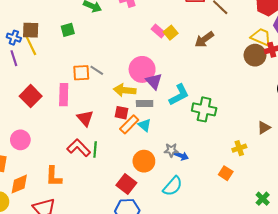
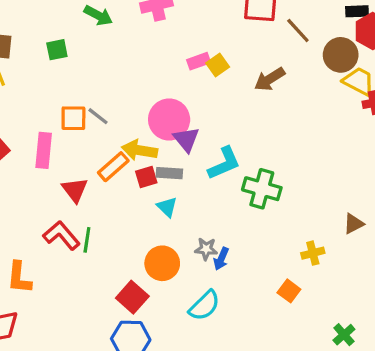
pink rectangle: (158, 31) -> (199, 61), turned -64
brown circle: (255, 55) -> (341, 55), moved
red square: (122, 113) -> (146, 177), moved, turned -32
orange rectangle: (129, 124) -> (113, 167), moved
blue arrow: (181, 156) -> (221, 259), turned 88

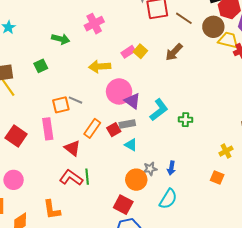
yellow arrow: (140, 150) -> (100, 67), moved
green cross: (262, 189) -> (186, 120), size x0.6
gray star: (206, 249) -> (150, 169), moved

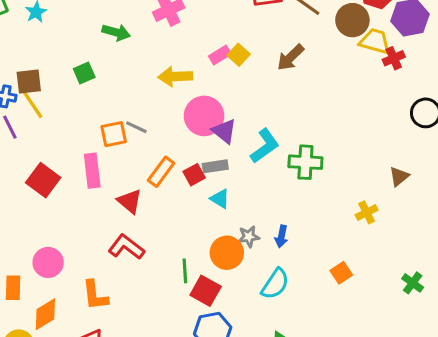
green cross: (186, 120) -> (305, 162), size x1.5
green line: (87, 177) -> (185, 271), moved
orange square: (217, 177) -> (341, 273), moved, turned 32
pink circle: (14, 180) -> (48, 262), moved

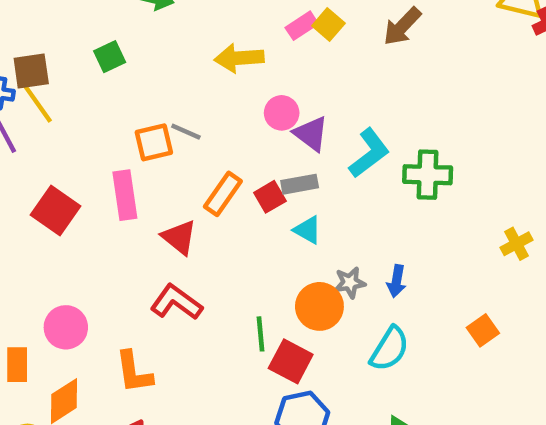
pink circle: (204, 116) -> (282, 113), size x0.6

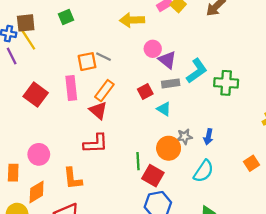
gray rectangle: (300, 184) -> (171, 83), moved
orange rectangle: (223, 194) -> (104, 91), moved
red L-shape: (176, 302) -> (96, 144), turned 140

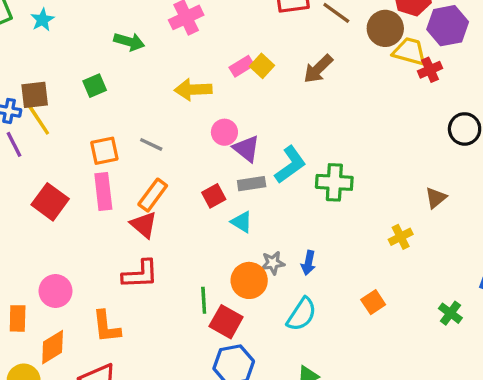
orange square: (87, 62) -> (104, 151), moved

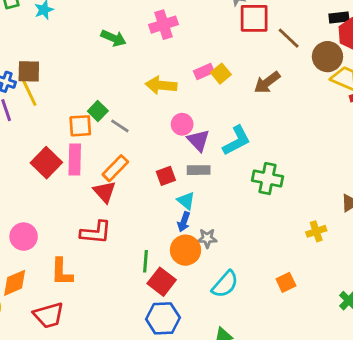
green square: (95, 86) -> (98, 111), moved, turned -30
cyan L-shape: (290, 165) -> (237, 141), moved
red square: (50, 202) -> (46, 163), moved
blue arrow: (308, 263) -> (184, 222), moved

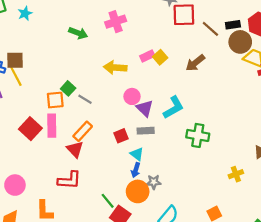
black rectangle: (339, 18) -> (233, 25), moved
green line: (145, 261) -> (108, 201), turned -42

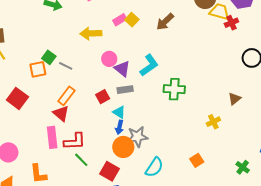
pink rectangle: (52, 126) -> (52, 137), moved
red L-shape: (69, 180) -> (75, 141), moved
gray star: (154, 182) -> (137, 137), size x1.5
green line: (108, 201) -> (81, 160), moved

